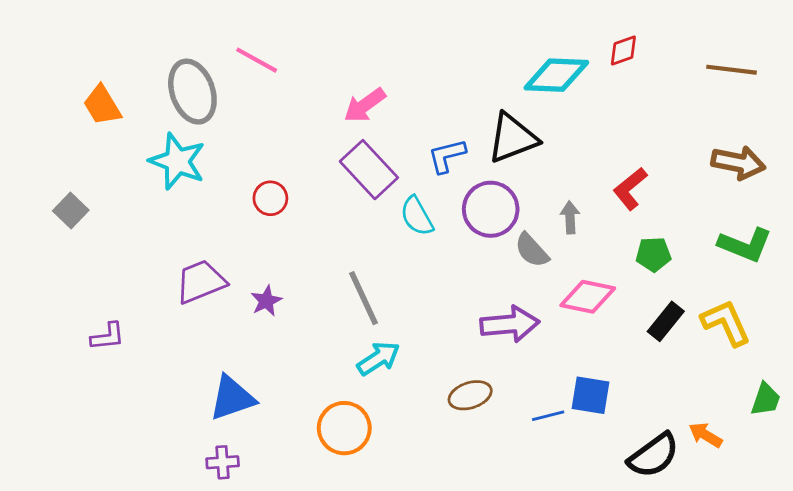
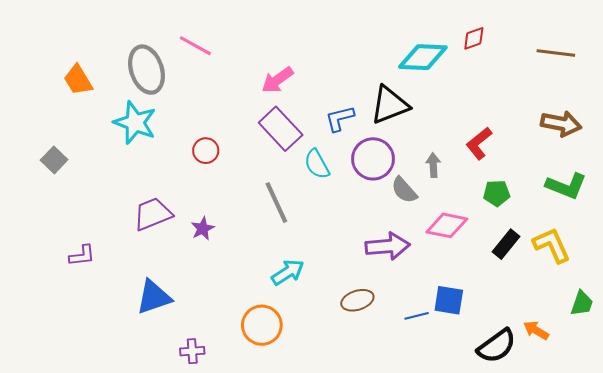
gray line: (363, 298) -> (276, 203), moved
blue triangle: (232, 398) -> (154, 297), moved
purple cross: (223, 462) -> (192, 351), moved

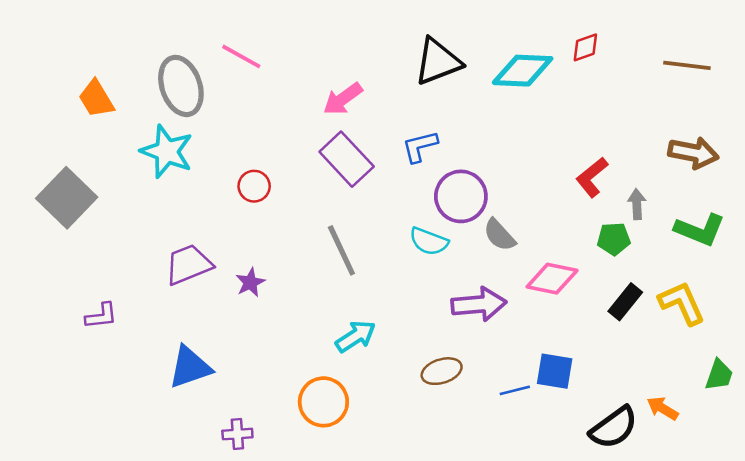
black triangle: (390, 105) -> (438, 62), moved
gray square: (54, 160) -> (67, 198), size x1.8
cyan semicircle: (317, 164) -> (429, 241), moved, turned -40
gray arrow: (433, 165) -> (637, 204), moved

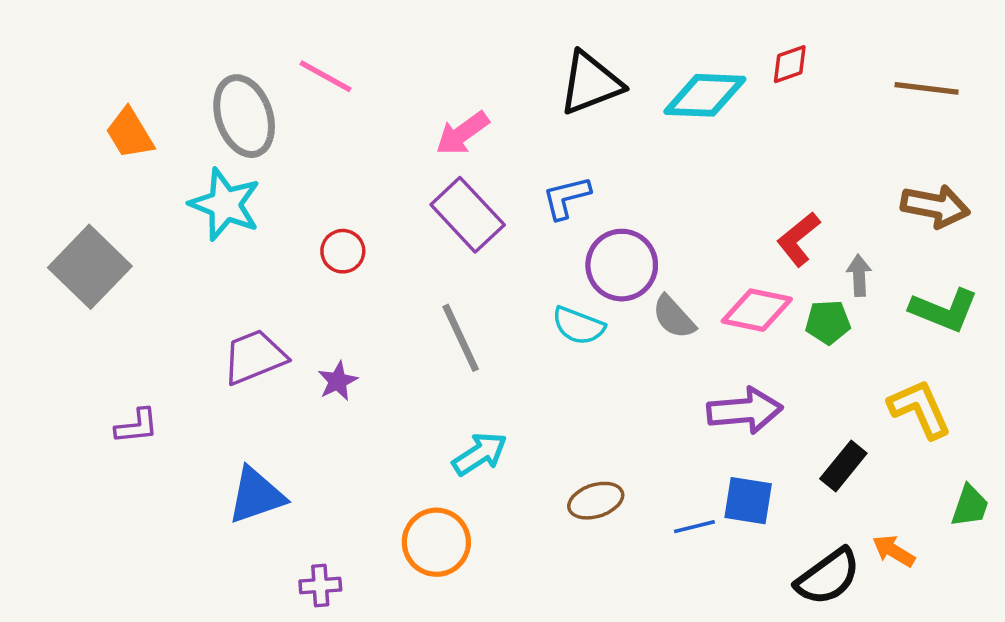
pink diamond: (552, 279) -> (757, 310), moved
black rectangle: (625, 302) -> (843, 466), moved
purple arrow: (479, 304) -> (745, 411), moved

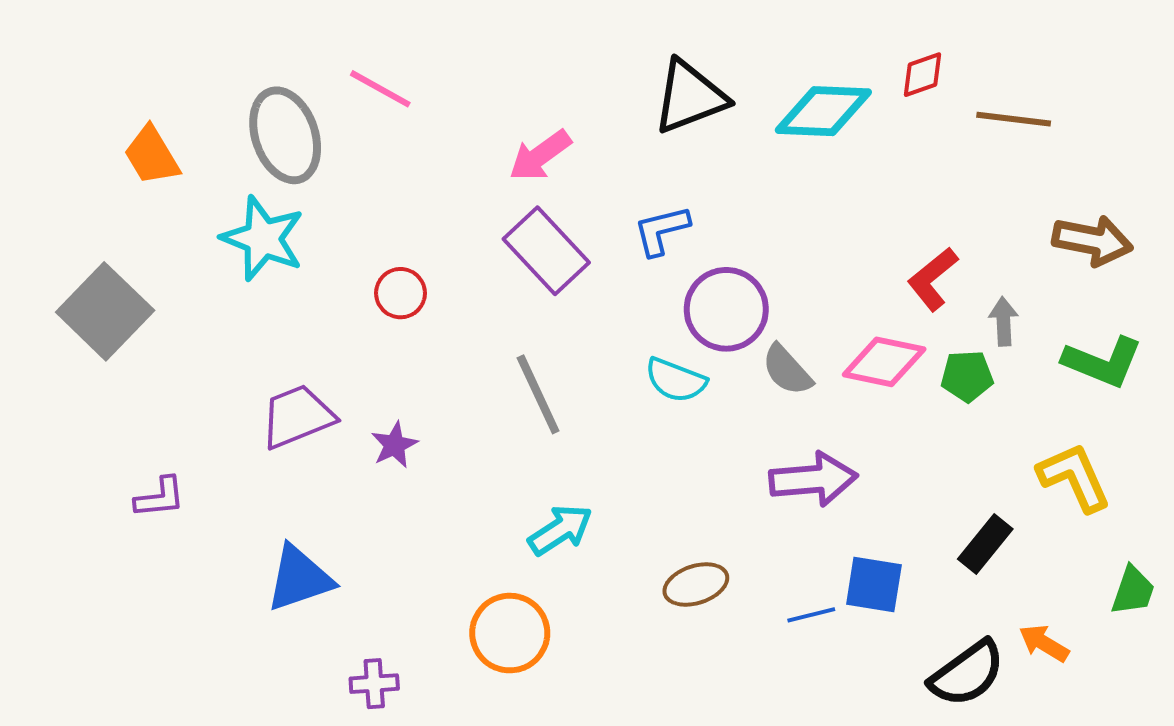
brown line: (927, 88) -> (1014, 119), moved
purple arrow: (745, 411) -> (813, 479), moved

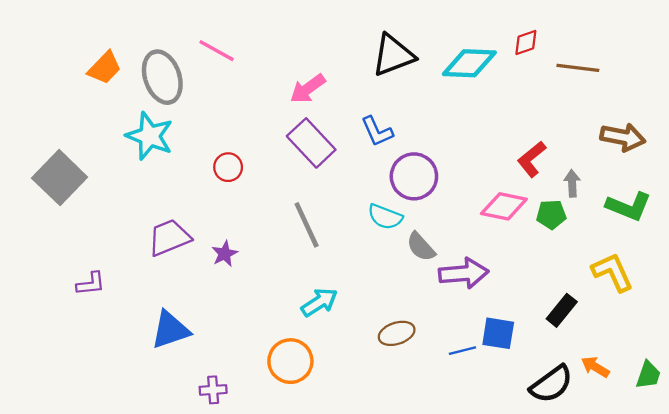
orange trapezoid: (152, 156) -> (105, 68), moved, turned -105
blue L-shape: (661, 230) -> (377, 131), turned -100
gray semicircle: (787, 370) -> (421, 247), moved
green trapezoid: (1133, 591) -> (648, 375), moved

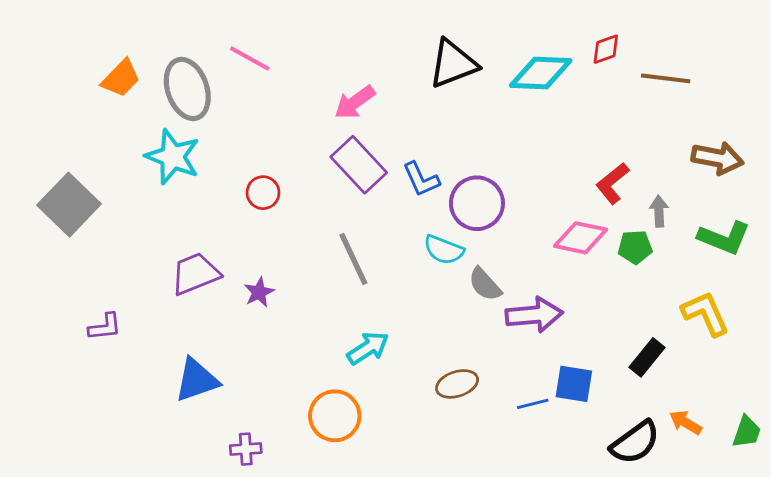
blue L-shape: (377, 131) -> (421, 179), moved

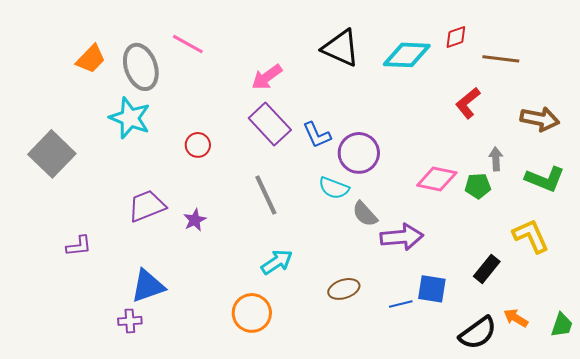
black triangle: (453, 64) -> (341, 48), turned 45
red L-shape: (612, 183) -> (468, 103), moved
purple cross: (246, 449) -> (130, 321), moved

